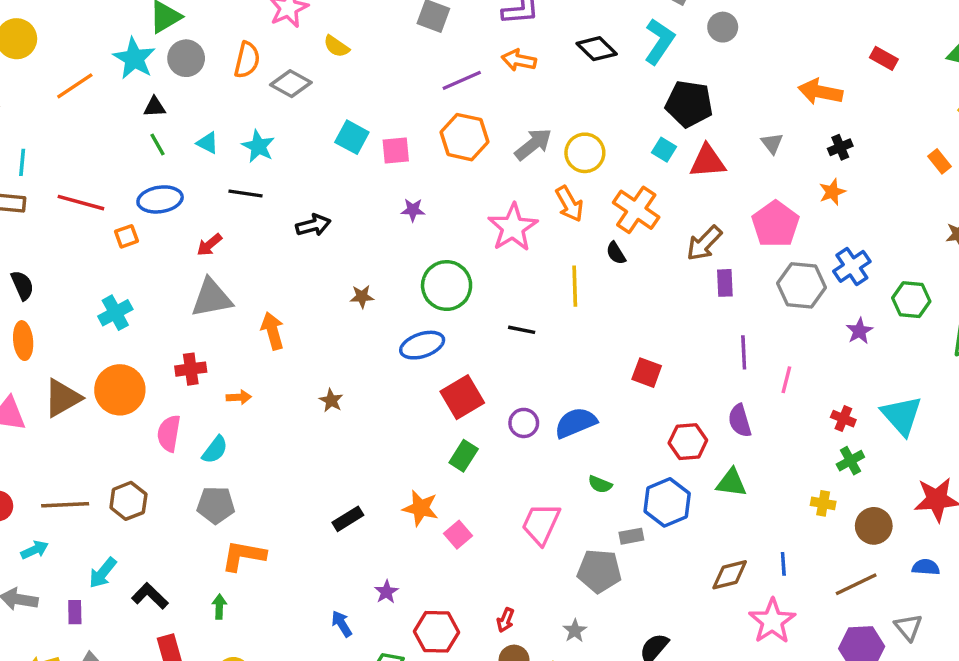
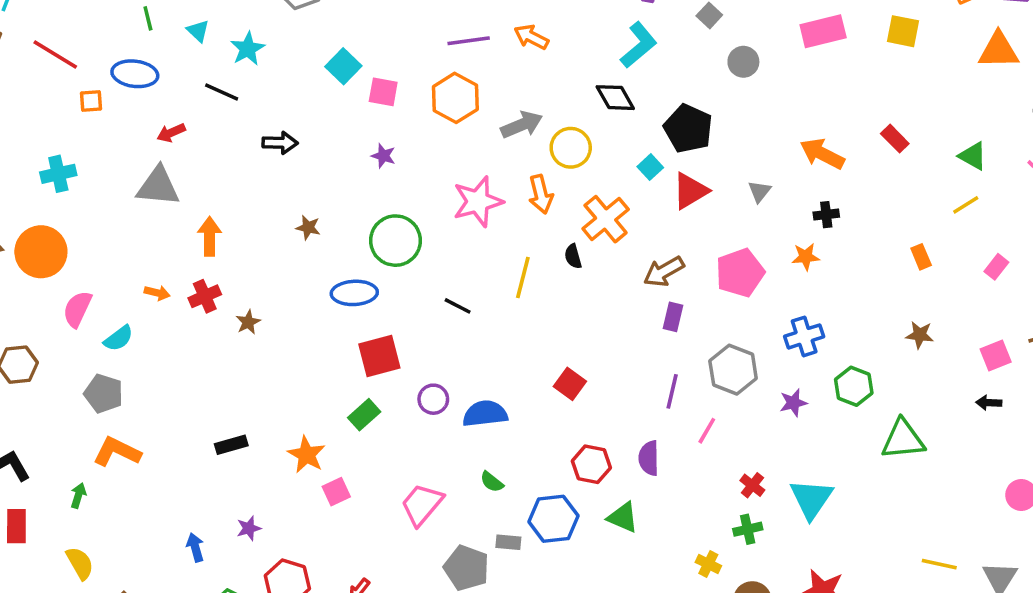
cyan L-shape: (659, 41) -> (639, 45), moved
black diamond: (597, 49) -> (615, 98), moved
red triangle: (708, 161) -> (690, 191), turned -42
gray hexagon: (801, 285) -> (733, 370), moved
red cross: (191, 369) -> (205, 296), moved, turned -32

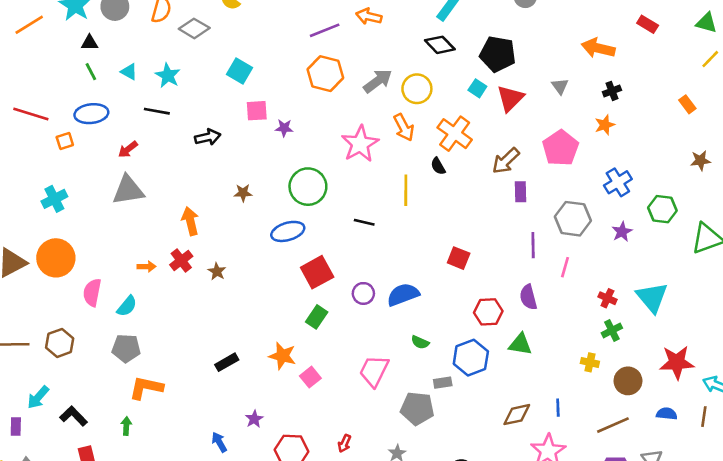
pink square: (383, 92) -> (257, 111), moved
orange arrow: (210, 236) -> (190, 221), moved

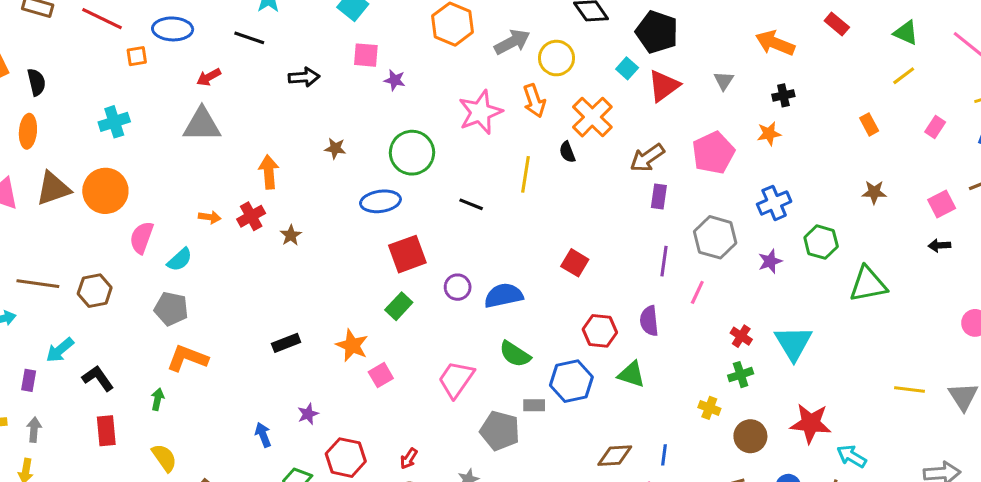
green semicircle: (420, 342) -> (515, 354), size x1.5

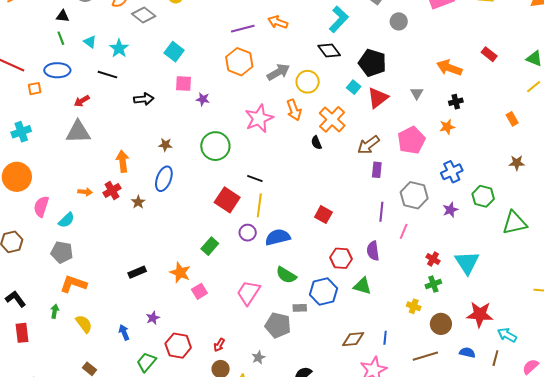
yellow line: (525, 174) -> (259, 205), moved
blue ellipse: (380, 201) -> (164, 179), moved, turned -60
red square: (407, 254) -> (227, 200), moved, turned -35
yellow semicircle: (164, 458) -> (84, 324), moved

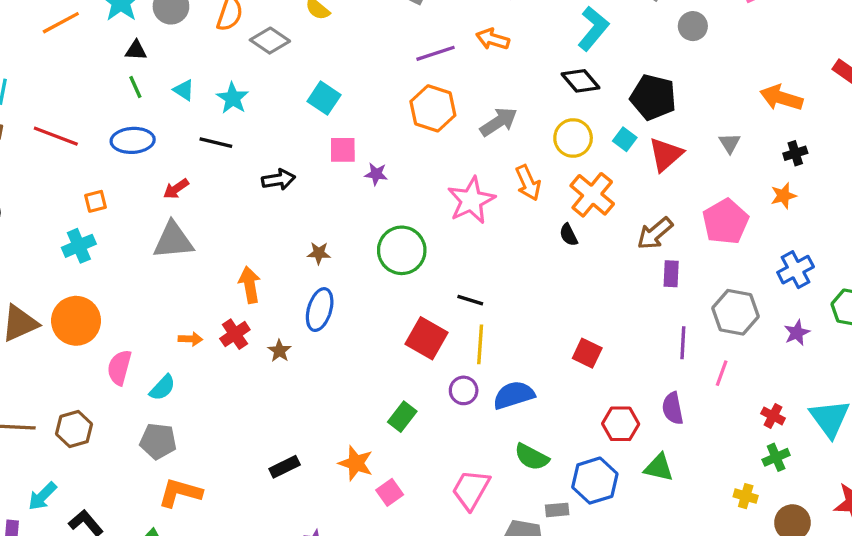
yellow circle: (308, 82) -> (573, 138), moved
orange square: (35, 89) -> (96, 201), moved

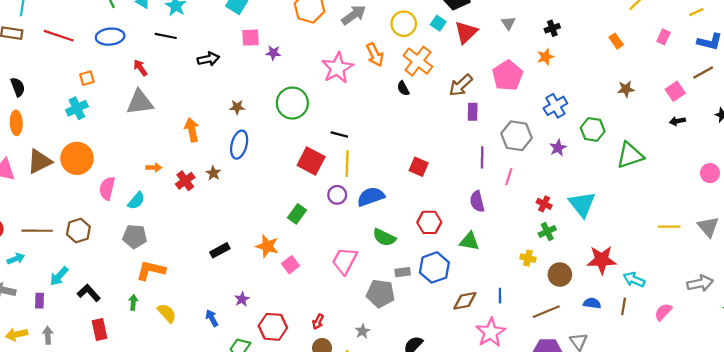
red arrow: (176, 189) -> (140, 68), turned 91
red cross: (235, 334) -> (185, 181), moved
red hexagon: (621, 424) -> (429, 222), moved
blue hexagon: (595, 481) -> (434, 267), moved

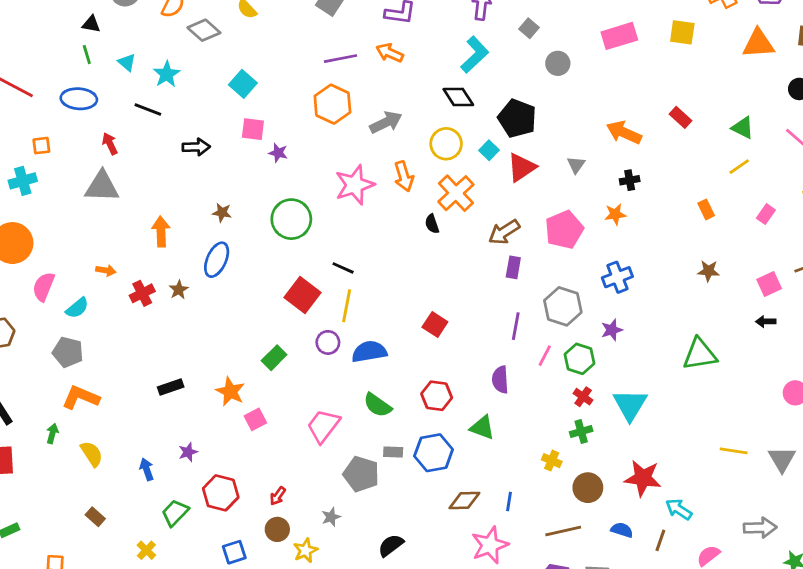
green hexagon: (593, 129) -> (579, 359), moved

